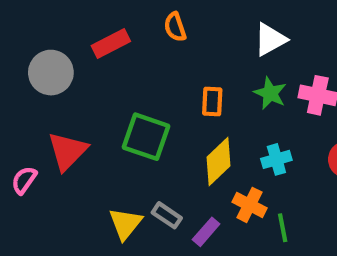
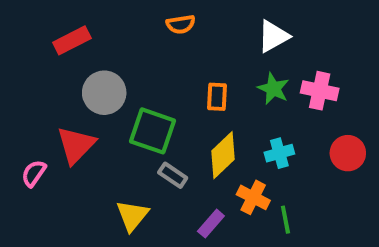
orange semicircle: (175, 27) -> (181, 24), turned -80
red rectangle: (111, 44) -> (72, 40), moved
gray circle: (51, 73) -> (104, 93), moved
gray rectangle: (167, 215) -> (173, 175), moved

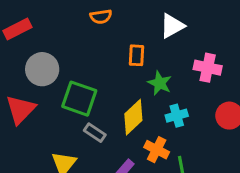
green star: (273, 89) -> (160, 83), moved
orange rectangle: (217, 97) -> (136, 55), moved

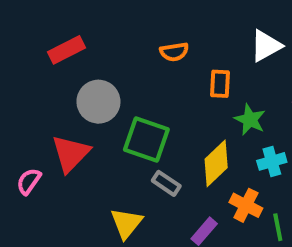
orange semicircle: (101, 17) -> (174, 52), moved

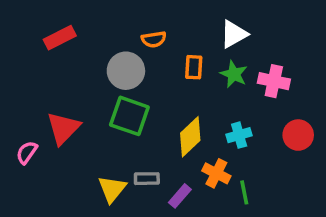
gray circle: (98, 102) -> (126, 71), moved
green star: (250, 120) -> (234, 74), moved
gray rectangle: (166, 183) -> (147, 179), moved, turned -35

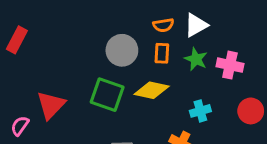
red rectangle: (60, 38) -> (17, 40), moved, turned -35
orange semicircle: (154, 39) -> (163, 25), moved
gray circle: (126, 71) -> (122, 50), moved
yellow diamond: (190, 137) -> (152, 90), moved, turned 56

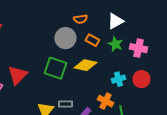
orange semicircle: (163, 25) -> (80, 19), moved
orange rectangle: (162, 53) -> (92, 40), turned -64
red circle: (251, 111) -> (141, 79), moved

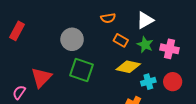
gray circle: (65, 38) -> (72, 39), moved
yellow diamond: (85, 65) -> (128, 67), moved

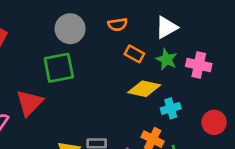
gray circle: (72, 39) -> (70, 29), moved
green square: (82, 70) -> (59, 68), moved, turned -30
red circle: (173, 82) -> (214, 122), moved

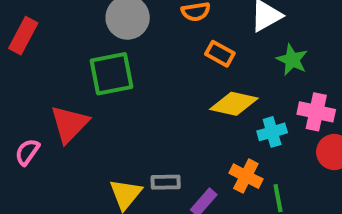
green star: (167, 59) -> (292, 60), moved
pink cross: (199, 65) -> (316, 112), moved

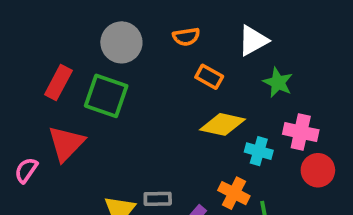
red rectangle: (23, 36) -> (58, 82), moved
green square: (112, 74) -> (106, 96), turned 30
cyan cross: (272, 132) -> (259, 151), turned 32

